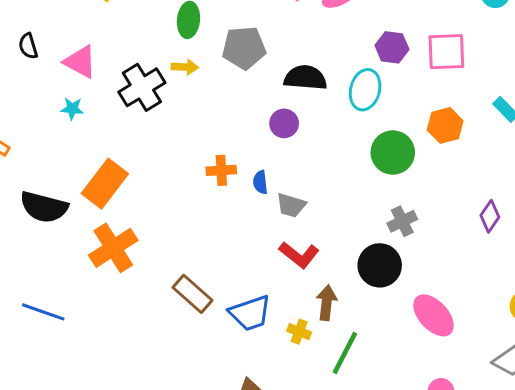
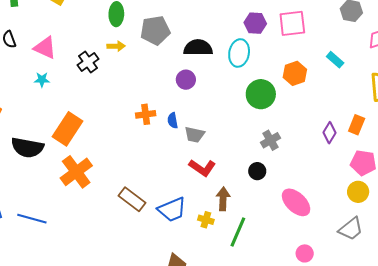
black cross: (142, 87) -> (88, 62), size x0.7
black circle: (380, 265) -> (257, 171), size x0.6

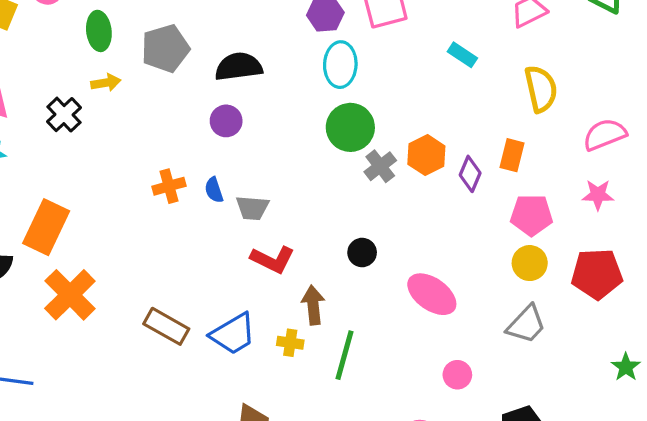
cyan ellipse: (239, 53) -> (340, 65), moved
orange hexagon: (295, 73) -> (426, 155), moved
gray cross: (270, 140) -> (380, 166), moved

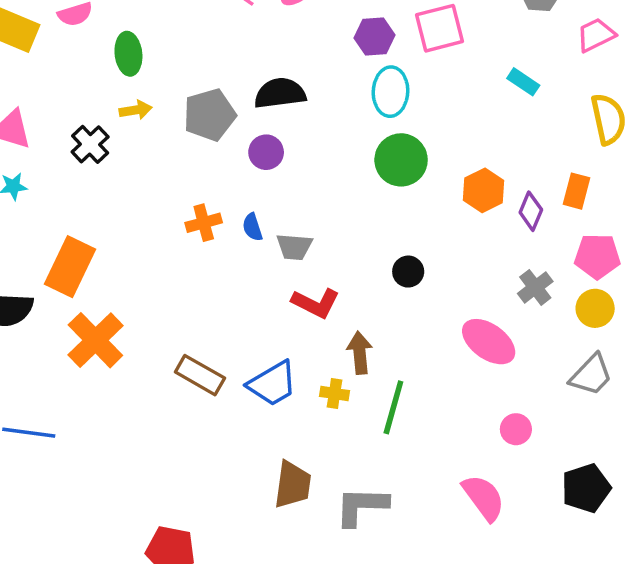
gray pentagon: (165, 48) -> (209, 115), moved
gray cross: (380, 166) -> (535, 287), moved
black circle: (362, 253) -> (408, 272), moved

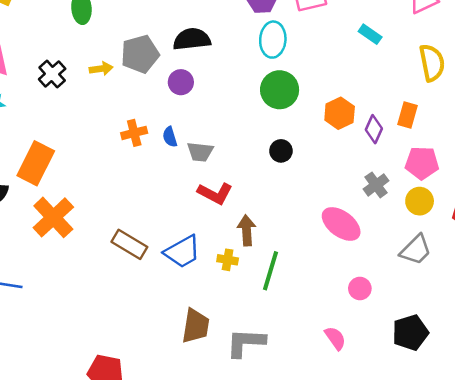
yellow arrow: (136, 110) -> (101, 69), moved
black circle: (408, 272) -> (281, 151), moved
pink semicircle: (484, 498) -> (335, 338), size x0.7

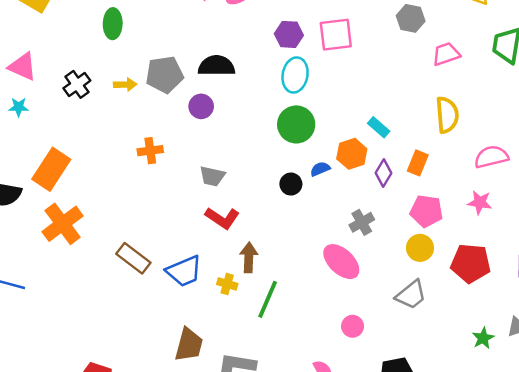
cyan rectangle: (370, 34) -> (379, 127), moved
blue semicircle: (170, 137) -> (320, 169), moved, turned 78
gray cross: (376, 185) -> (362, 222), moved

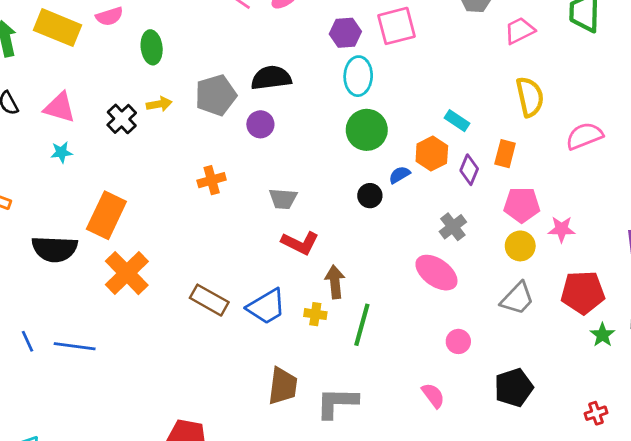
yellow arrow: (125, 85) -> (159, 104), moved
pink star: (480, 202) -> (562, 229), moved
red pentagon: (471, 263) -> (583, 292), moved

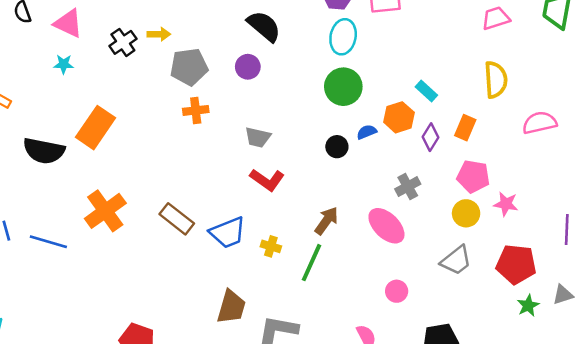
black semicircle: (271, 78) -> (264, 26), turned 39
gray pentagon: (216, 95) -> (189, 67), moved
orange cross: (127, 273) -> (105, 211), moved
brown arrow: (335, 282) -> (326, 221), moved, turned 32

